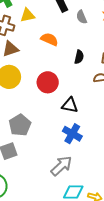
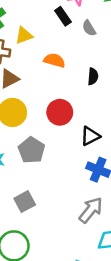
black triangle: (70, 105) -> (90, 136), turned -30
gray pentagon: (20, 125) -> (32, 150), moved

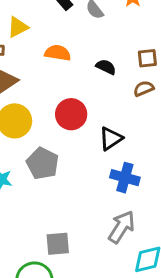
black semicircle: (93, 76) -> (106, 67), turned -63
gray square: (25, 202) -> (58, 244), moved, turned 30

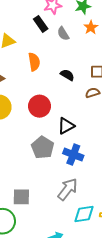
orange semicircle: (58, 53) -> (34, 62), turned 66
gray pentagon: (43, 163) -> (43, 147), moved

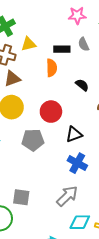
black rectangle: (41, 24) -> (62, 49), moved, turned -63
gray pentagon: (43, 147) -> (33, 140), moved, turned 30

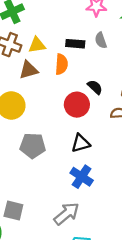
yellow triangle: (29, 44) -> (37, 45), moved
brown triangle: (12, 79) -> (29, 70), moved
red circle: (51, 112) -> (77, 105), moved

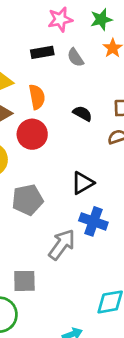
black rectangle: (75, 44) -> (42, 52), moved
red circle: (77, 105) -> (32, 134), moved
gray arrow: (67, 214) -> (62, 245), moved

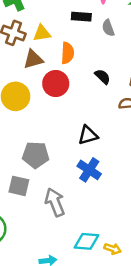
gray pentagon: (28, 200) -> (36, 155), moved
gray arrow: (62, 245) -> (55, 202), moved, turned -72
gray square: (24, 281) -> (19, 186), moved

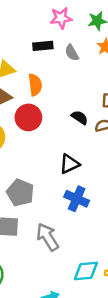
black semicircle: (103, 77) -> (80, 117), moved
gray pentagon: (36, 155) -> (20, 193), turned 30

